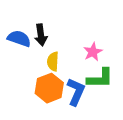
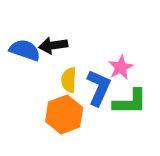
black arrow: (41, 35) -> (53, 45), turned 90
blue L-shape: (76, 92) -> (99, 88), moved

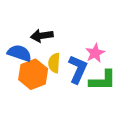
blue semicircle: (25, 50) -> (19, 53), moved
orange hexagon: (64, 114) -> (33, 74), moved

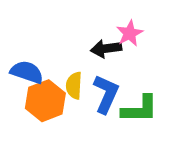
black arrow: (42, 36) -> (106, 49), moved
pink star: (95, 53) -> (130, 33), moved

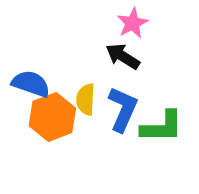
pink star: (130, 33) -> (133, 23), moved
black arrow: (106, 49) -> (123, 56), turned 40

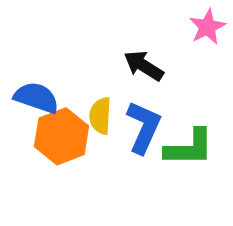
pink star: (133, 23) -> (207, 27), moved

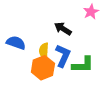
orange hexagon: (62, 136) -> (43, 68), moved

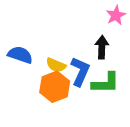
black arrow: (63, 29) -> (102, 47), moved, turned 60
yellow semicircle: (44, 51) -> (56, 65), turned -70

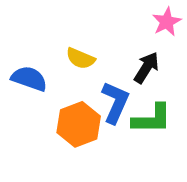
black arrow: (102, 47) -> (146, 68), turned 30
yellow semicircle: (56, 65) -> (80, 58), moved

